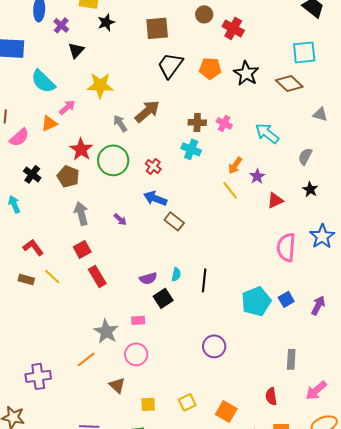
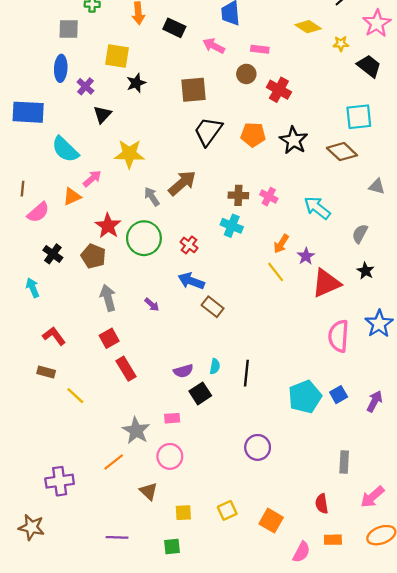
red triangle: (275, 200) -> (326, 283), size x1.6
yellow line: (52, 276) -> (75, 396), moved

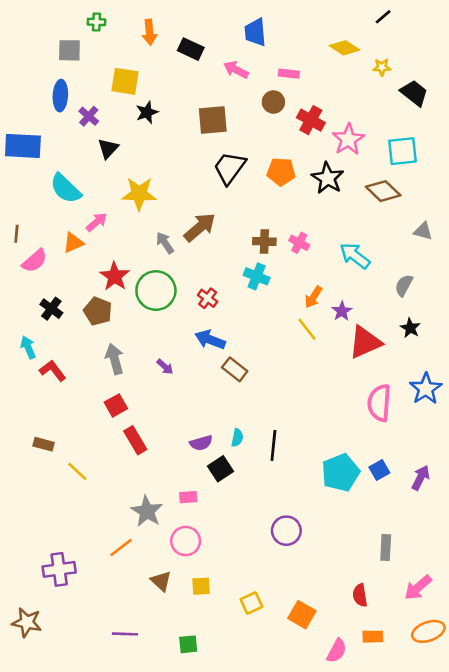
pink star: (377, 23) -> (348, 139), moved
red L-shape: (54, 336) -> (53, 371), moved
yellow square: (183, 513) -> (201, 586), moved

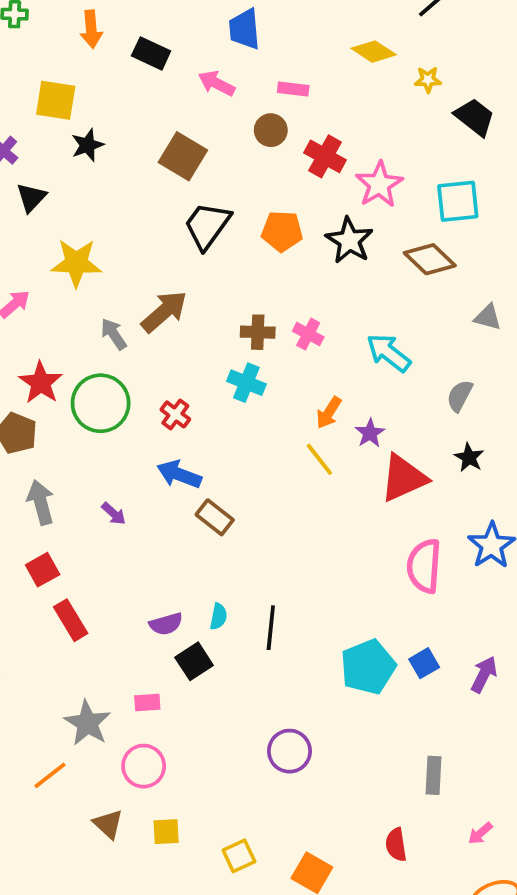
brown square: (213, 120) -> (183, 156), turned 36
pink arrow: (418, 587) -> (480, 833), size x0.6

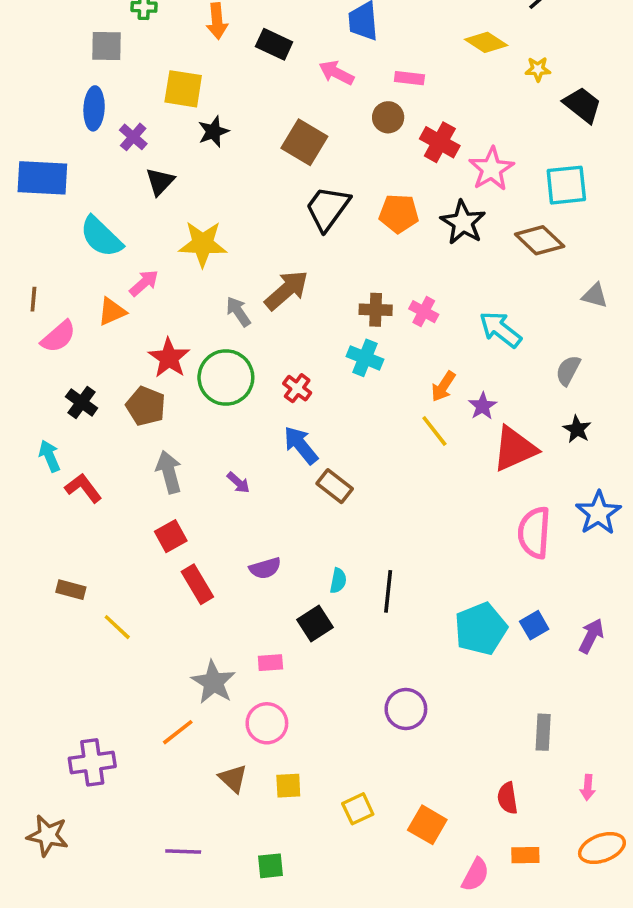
blue arrow: (179, 474) -> (301, 445), turned 30
purple semicircle: (166, 624) -> (265, 568), moved
pink arrow: (480, 833) -> (588, 787), turned -45

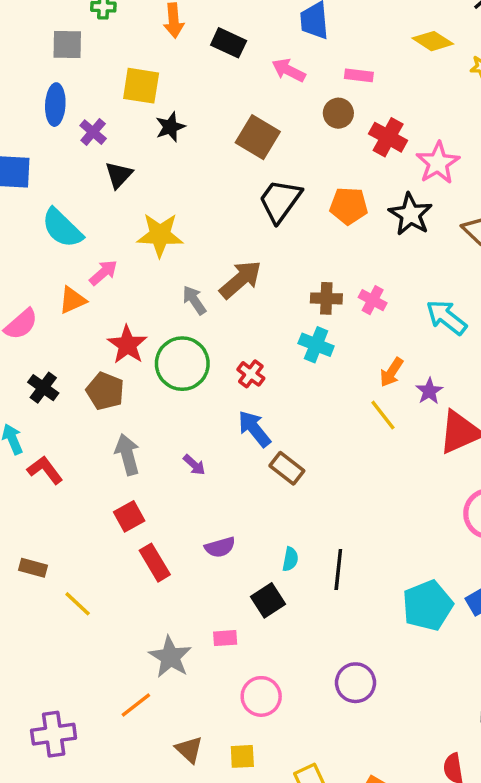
pink circle: (267, 723) -> (261, 696), moved

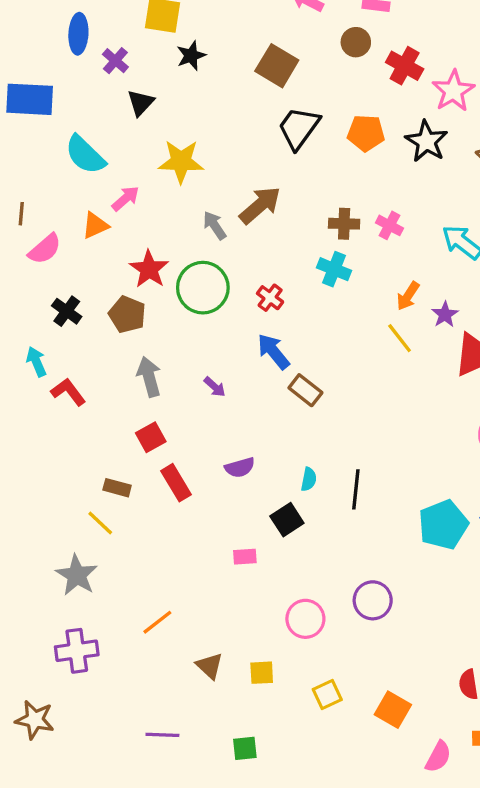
brown rectangle: (33, 568) -> (117, 488), moved
gray star: (170, 657) -> (77, 575), moved
pink circle: (261, 696) -> (305, 619), moved

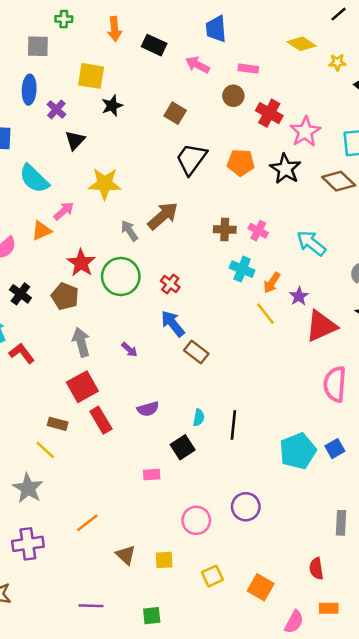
brown square: (277, 66) -> (175, 113), size x0.7
cyan cross: (334, 269) -> (242, 269), moved
red square: (151, 437) -> (82, 387), size x1.4

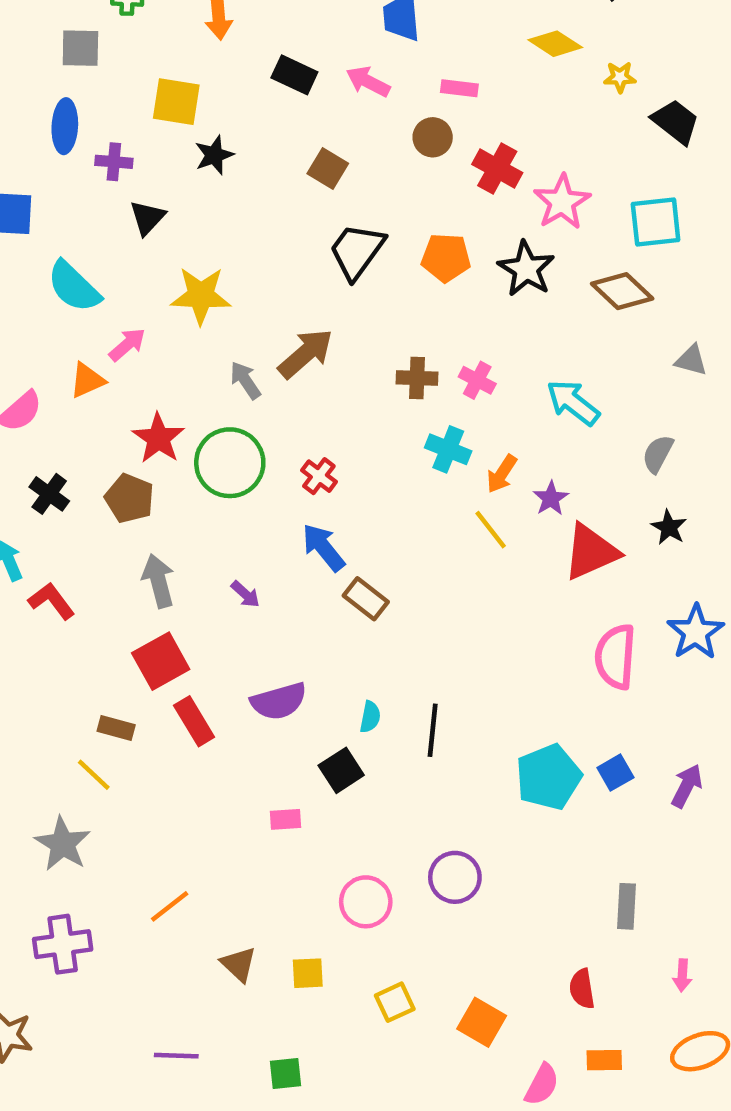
black rectangle: (154, 45) -> (294, 75), moved
purple cross: (56, 109) -> (114, 162), turned -36
purple semicircle: (148, 409) -> (279, 701), size x1.4

